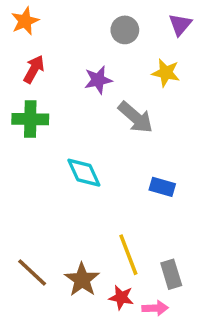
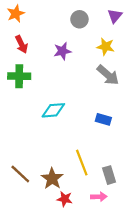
red arrow: (34, 69) -> (21, 44), turned 126
gray arrow: (136, 117) -> (108, 75), moved
cyan diamond: (84, 173) -> (53, 110), turned -70
red star: (121, 297) -> (65, 199), moved

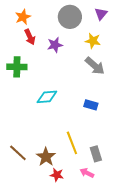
orange star: (16, 14) -> (23, 17), moved
gray circle: (79, 19) -> (70, 17), size x1.5
red arrow: (21, 44) -> (30, 37), moved
pink arrow: (99, 197) -> (87, 173), turned -152

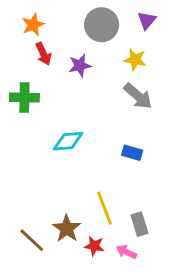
brown line: (18, 153) -> (32, 240), moved
red star: (57, 175) -> (94, 246), moved

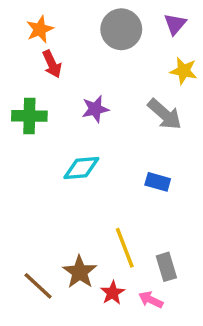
yellow star: (135, 60) -> (184, 71), moved
purple star: (80, 65) -> (95, 109), moved
red star: (94, 246) -> (113, 293), turned 30

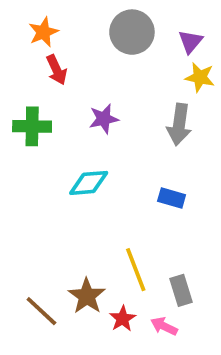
purple triangle: (175, 24) -> (190, 41), moved
gray arrow: (165, 114) -> (179, 124), turned 57

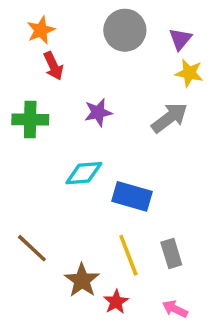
gray arrow: (179, 124) -> (170, 118), turned -135
blue rectangle: (172, 198) -> (132, 196), moved, size x1.5
gray rectangle: (181, 290) -> (171, 254), moved
brown line: (41, 311) -> (32, 248), moved
pink arrow: (164, 326) -> (175, 309), moved

